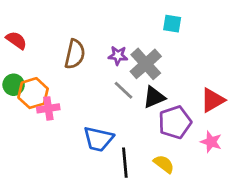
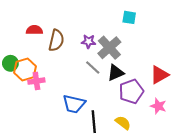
red semicircle: (16, 40) -> (34, 30), moved, turned -35

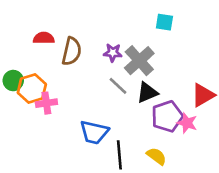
pink star: (158, 106) -> (187, 123), moved

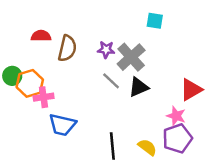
purple pentagon: (167, 116) -> (177, 138), moved
blue trapezoid: (94, 132) -> (62, 125), moved

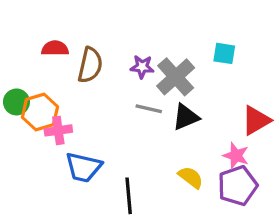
cyan square: (155, 21) -> (224, 53), moved
gray line: (111, 81) -> (149, 109), turned -30
black line: (112, 146) -> (129, 196), moved
yellow semicircle: (147, 147) -> (191, 177), moved

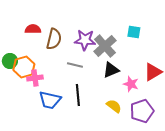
purple star: (142, 67) -> (85, 40), size x1.5
gray line: (149, 109) -> (75, 65), moved
pink star: (236, 156) -> (131, 84), moved
black line: (129, 196) -> (78, 95), moved

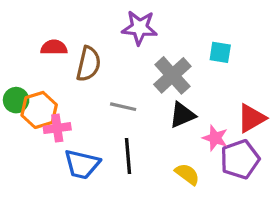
purple star: (85, 40) -> (140, 28), moved
purple pentagon: (142, 111) -> (240, 159), moved

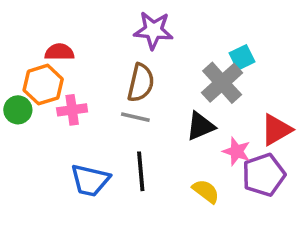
cyan square: (220, 52) -> (242, 57), turned -35
brown semicircle: (88, 64) -> (141, 83), moved
gray cross: (172, 75) -> (222, 83), moved
orange hexagon: (39, 110) -> (43, 85), moved
pink cross: (57, 128) -> (72, 110), moved

